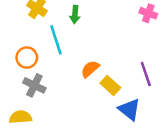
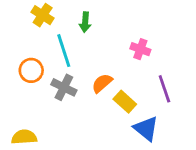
pink cross: (148, 13) -> (140, 49), moved
gray cross: (34, 85) -> (64, 87), moved

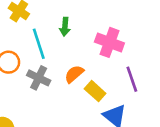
green arrow: (85, 22) -> (65, 27), moved
pink cross: (140, 49) -> (109, 42), size x1.5

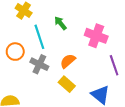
green arrow: (65, 27) -> (60, 23), turned 136
yellow rectangle: (95, 91) -> (67, 84), moved

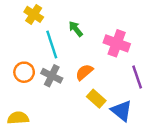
orange circle: (15, 52) -> (24, 72), moved
yellow rectangle: (67, 84) -> (96, 99), moved

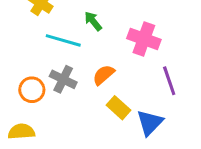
cyan line: (52, 45) -> (63, 40), turned -56
orange circle: (24, 72) -> (32, 90), moved
blue triangle: (122, 111) -> (150, 123), turned 35

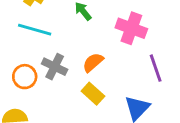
cyan line: (63, 40) -> (35, 30), moved
yellow rectangle: (118, 108) -> (93, 94), moved

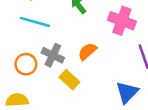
yellow rectangle: (93, 94) -> (69, 80), moved

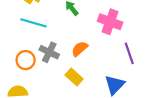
yellow rectangle: (69, 80) -> (74, 77), moved

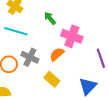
pink cross: (110, 22) -> (72, 36), moved

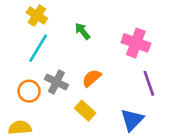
cyan line: (16, 31) -> (38, 48), turned -75
pink cross: (72, 36) -> (136, 43), moved

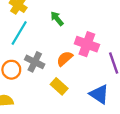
pink cross: (136, 43) -> (87, 44), moved
blue triangle: (132, 120) -> (99, 94), turned -40

